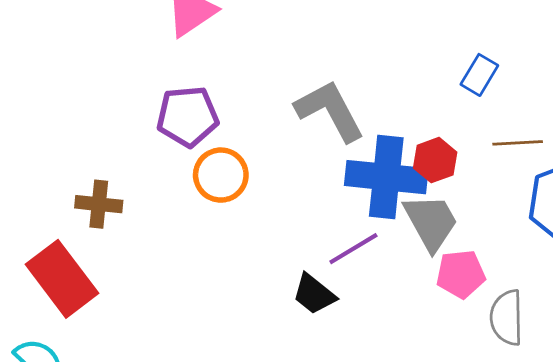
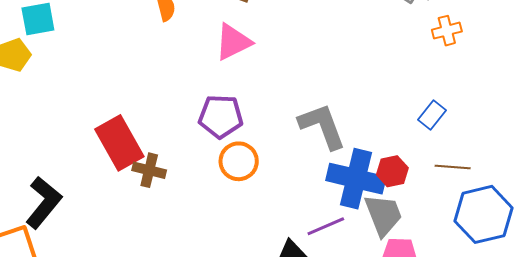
red rectangle: (62, 279) -> (119, 143), moved

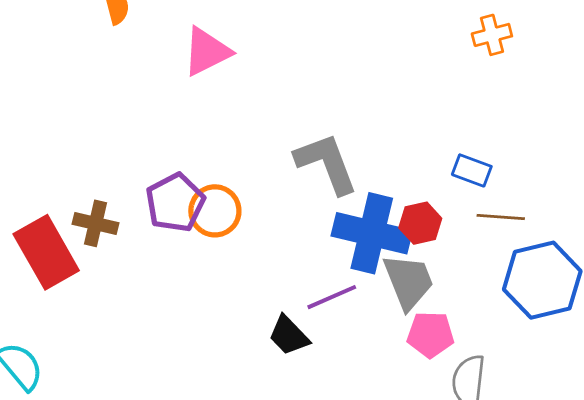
blue rectangle: (432, 115) -> (472, 170), moved, turned 72
purple pentagon: (221, 116) -> (175, 203), moved, turned -30
red rectangle: (119, 143) -> (46, 252), moved

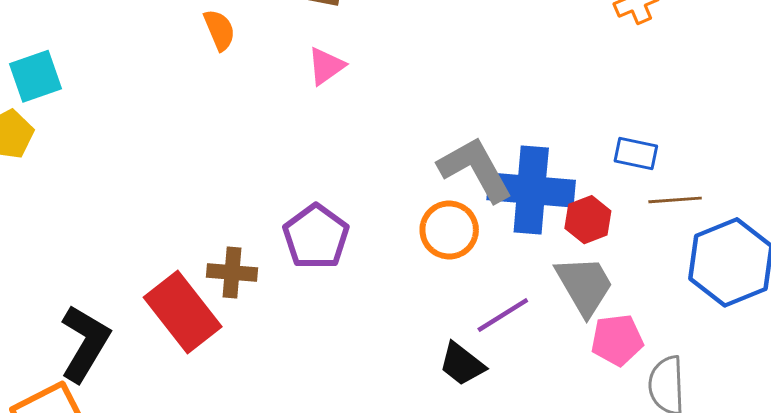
pink triangle: (207, 52) -> (326, 66), size x0.7
orange circle: (215, 211) -> (449, 230), moved
blue cross: (372, 233) -> (531, 190), moved

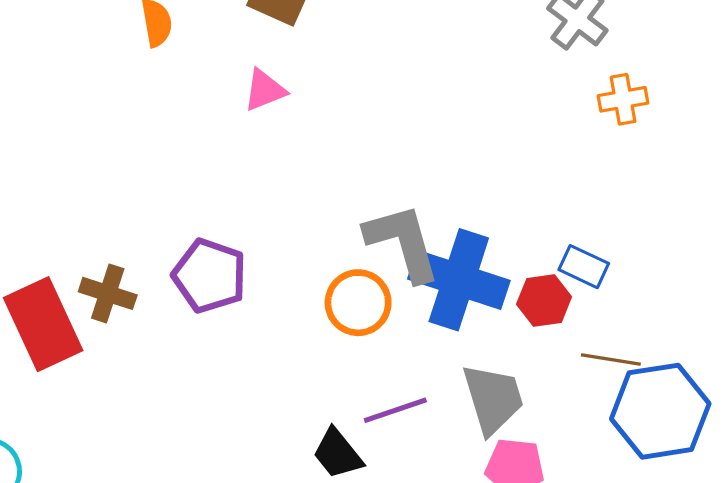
brown line: (675, 200) -> (611, 359), moved
red hexagon: (588, 220) -> (544, 300), moved
purple pentagon: (316, 237) -> (210, 276), turned -30

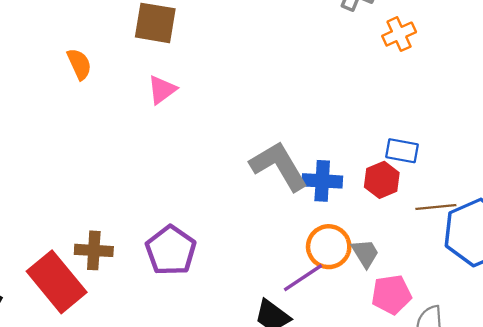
purple pentagon: (210, 276) -> (171, 251), moved, turned 30
blue cross: (459, 280) -> (322, 181), size x0.6
orange circle: (358, 303) -> (329, 247), moved
gray trapezoid: (493, 399) -> (365, 253), size x0.6

